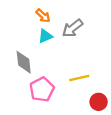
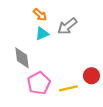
yellow line: (79, 78) -> (68, 88), moved
red circle: (99, 102) -> (91, 76), moved

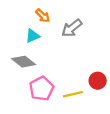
cyan triangle: (42, 34) -> (33, 36), moved
gray diamond: (22, 58) -> (24, 62), turned -45

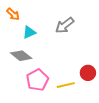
orange arrow: (43, 16) -> (13, 14), moved

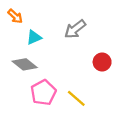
red circle: (88, 73) -> (102, 62), moved
yellow line: (66, 85) -> (76, 98), turned 54

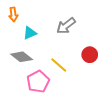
orange arrow: (15, 16) -> (13, 14), turned 40
yellow line: (76, 98) -> (59, 65), moved

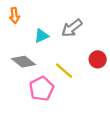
cyan triangle: (30, 33) -> (41, 36), moved

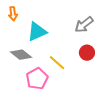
gray arrow: (72, 28) -> (84, 25), moved
cyan triangle: (41, 36) -> (37, 32), size x1.5

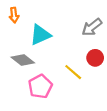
yellow line: (57, 63) -> (73, 72), moved

